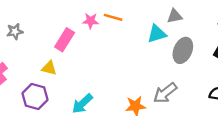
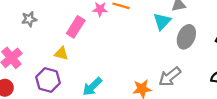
cyan triangle: (157, 34) -> (162, 21), turned -30

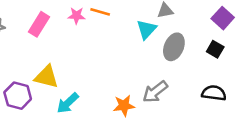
pink rectangle: (76, 27) -> (39, 24), moved
yellow triangle: (61, 53) -> (46, 77), moved, size x1.5

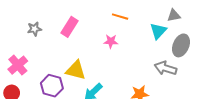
pink star: (76, 16) -> (111, 41), moved
gray arrow: (155, 92) -> (166, 68), moved, turned 55

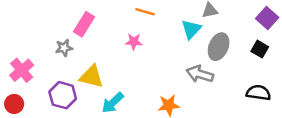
gray star: (34, 29) -> (64, 48), moved

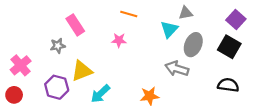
pink rectangle: (84, 24) -> (75, 25), turned -65
black square: (260, 49) -> (229, 47), size x1.5
yellow triangle: (91, 77) -> (82, 71), turned -35

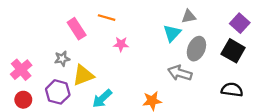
orange line: (129, 14) -> (107, 18), moved
gray star: (58, 46) -> (62, 59), moved
red circle: (14, 95) -> (23, 100), moved

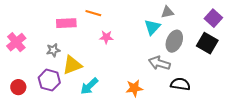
pink rectangle: (77, 29) -> (66, 23), turned -60
pink cross: (21, 70) -> (16, 42), moved
black semicircle: (232, 90) -> (180, 84), moved

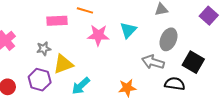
cyan triangle: (152, 27) -> (128, 30), moved
pink star: (106, 37) -> (98, 35), size x1.5
black square: (207, 43) -> (193, 62), moved

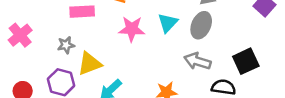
gray ellipse: (168, 39) -> (201, 25), moved
black square: (193, 62) -> (246, 61), turned 35

